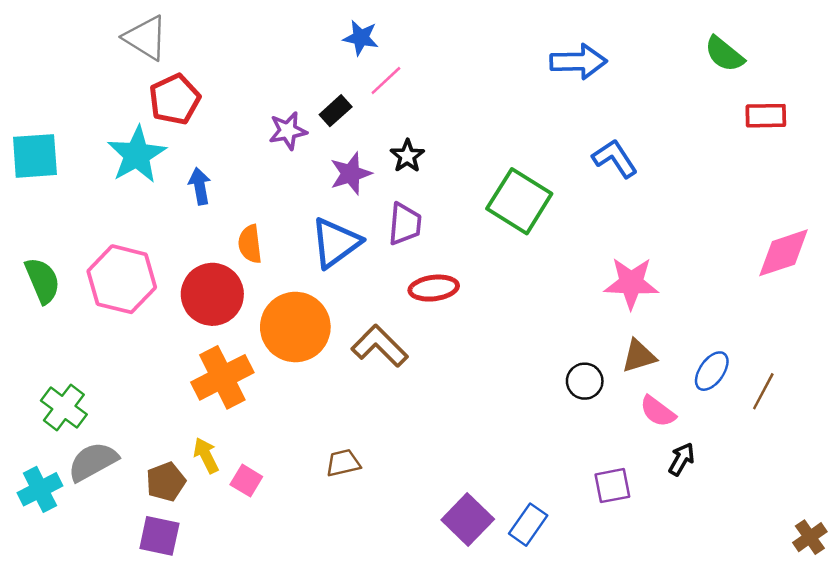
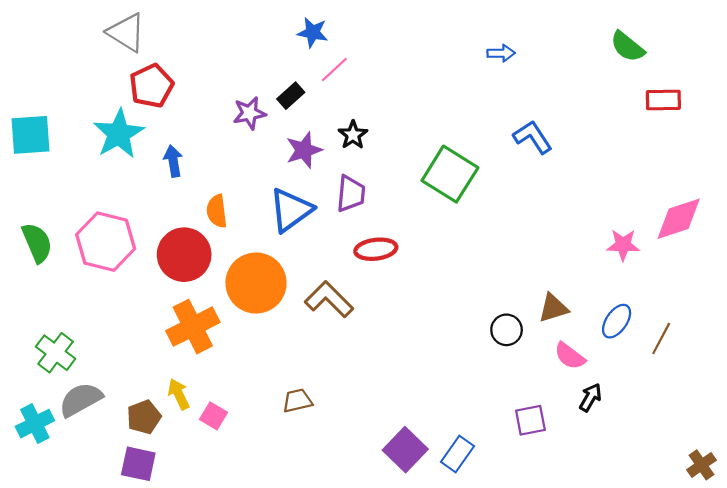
blue arrow: (578, 62) -> (501, 53), size x0.6
pink star: (631, 283) -> (623, 245), moved, size x0.7

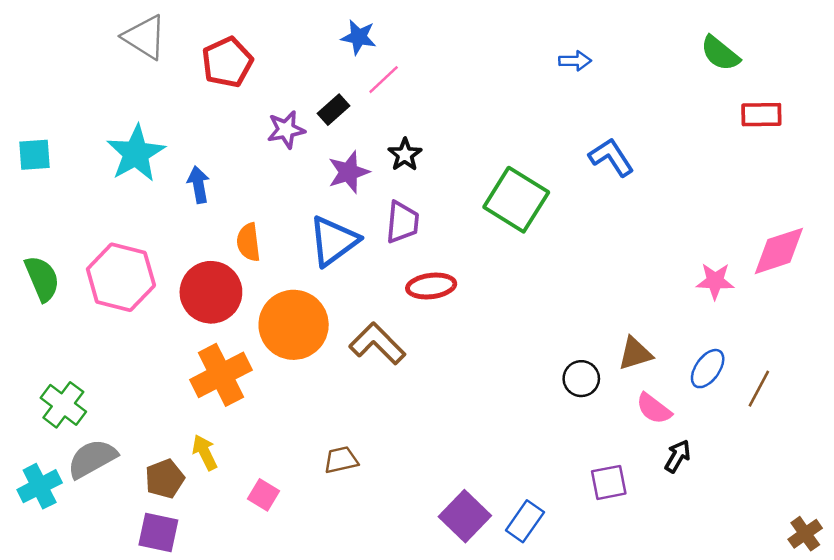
red pentagon: (151, 86) -> (227, 62), moved
cyan square: (31, 135) -> (35, 155), size x0.7
pink square: (214, 416) -> (264, 495), moved

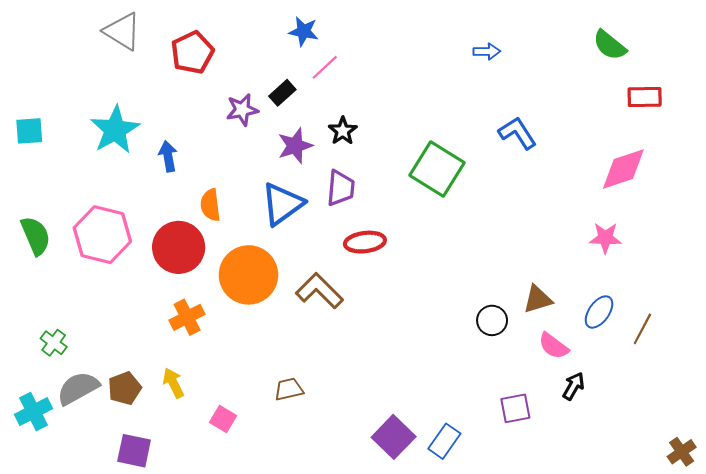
pink diamond: (779, 251) -> (623, 169), moved
orange cross: (221, 375) -> (187, 317), size x0.7
green cross: (63, 405) -> (54, 343), size x0.7
brown pentagon: (165, 479) -> (125, 388), moved

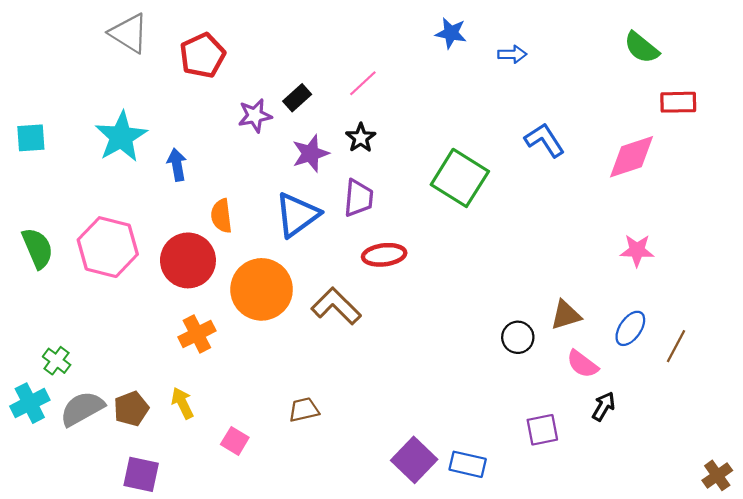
blue star: (304, 31) -> (451, 33), moved
pink line: (325, 67) -> (363, 83), moved
pink diamond: (623, 169) -> (631, 157), moved
cyan cross: (33, 412) -> (30, 403), moved
blue rectangle: (444, 441) -> (468, 464), turned 68

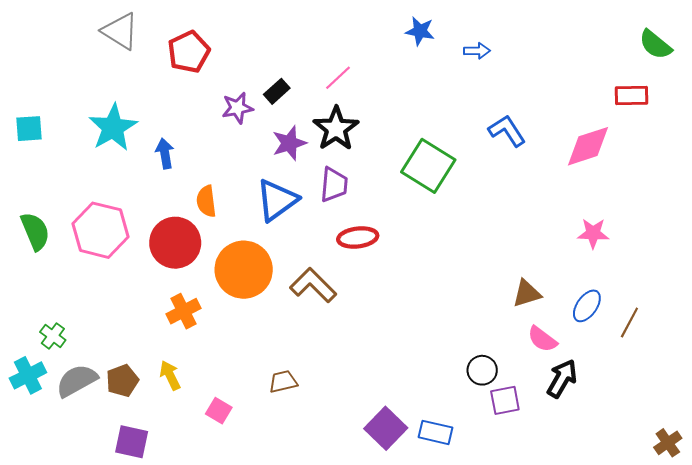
green semicircle: (641, 48) -> (655, 45), moved
black star: (361, 138) -> (336, 129), size x1.6
black circle: (518, 337) -> (482, 370), moved
black arrow: (604, 406) -> (562, 379), size x1.4

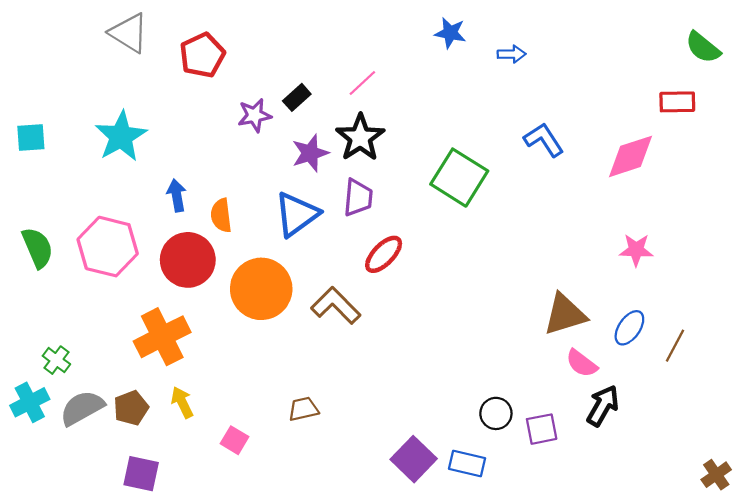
blue arrow: (165, 153) -> (177, 195), moved
red ellipse: (358, 237) -> (384, 254), turned -39
brown triangle: (527, 293) -> (565, 314), size x1.4
orange cross: (184, 311) -> (162, 337), moved, size x1.5
black circle: (482, 370) -> (496, 413), moved

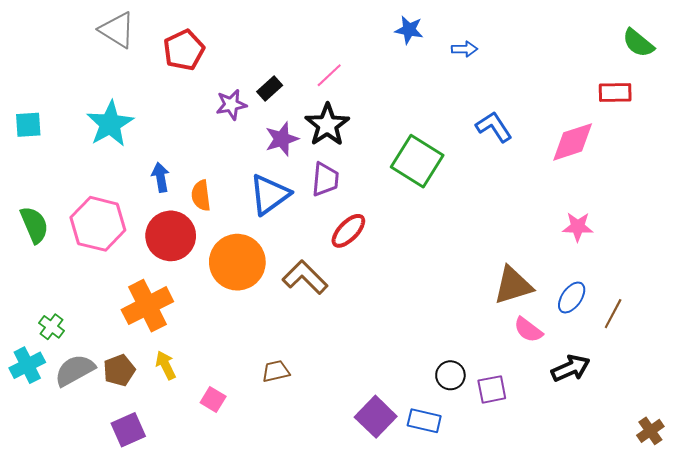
black arrow: (603, 406) -> (571, 368), moved, turned 36
purple square: (141, 474) -> (128, 430), turned -36

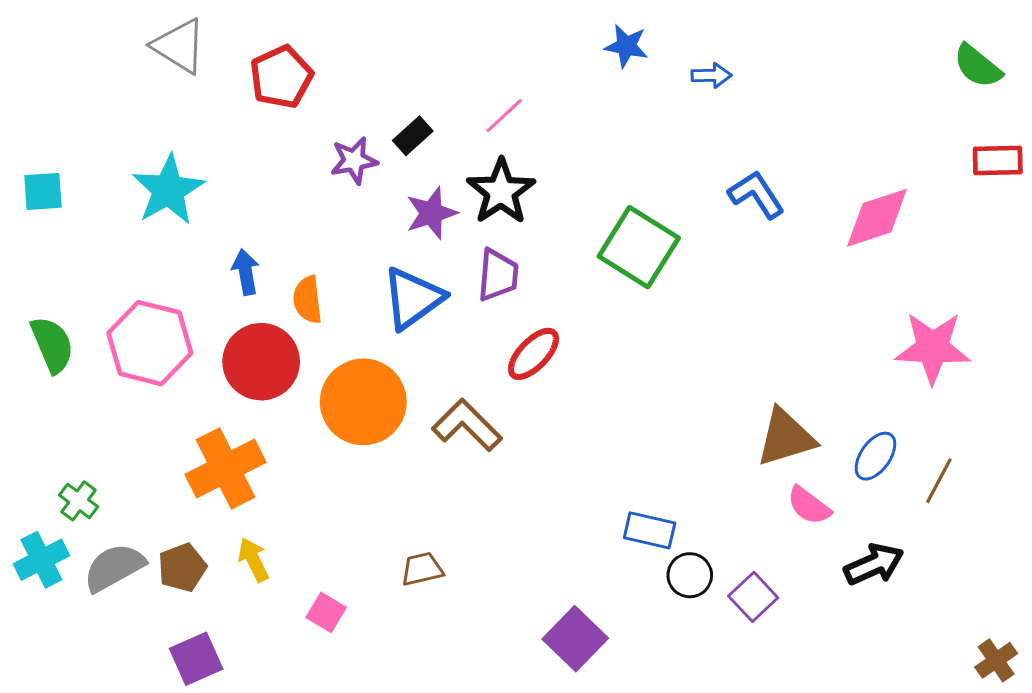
red rectangle: (615, 92) -> (998, 161), moved
pink star: (578, 227) -> (933, 348), moved, size x1.6
purple square: (492, 389) -> (753, 597), turned -32
blue rectangle: (424, 421) -> (650, 530), moved

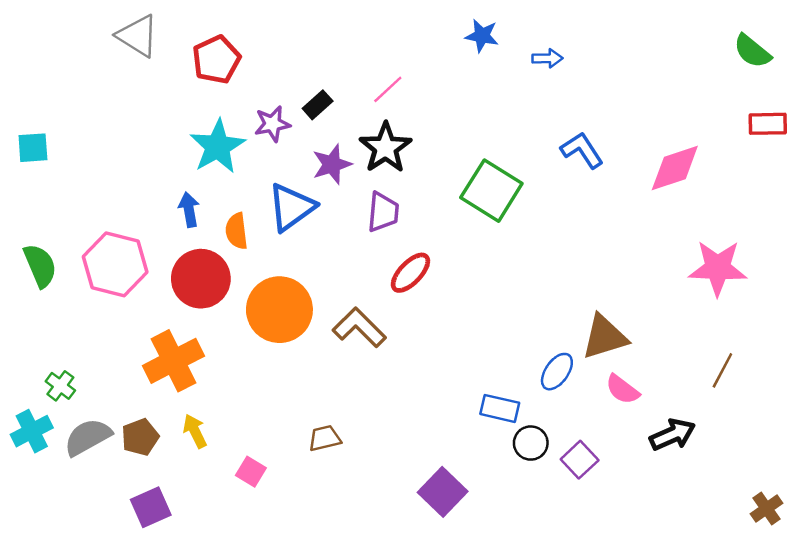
cyan star: (168, 190) -> (218, 146), moved
blue triangle: (413, 298) -> (291, 207), moved
blue ellipse: (875, 456) -> (557, 372), moved

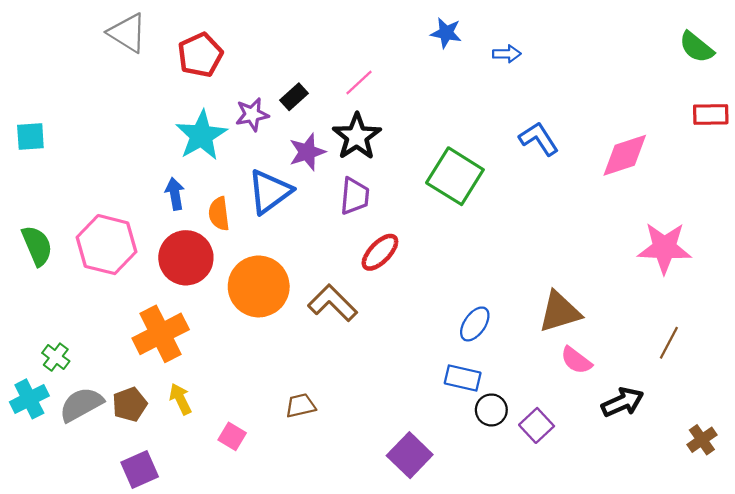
blue ellipse: (557, 372) -> (475, 324), moved
brown cross: (767, 509) -> (702, 440), moved

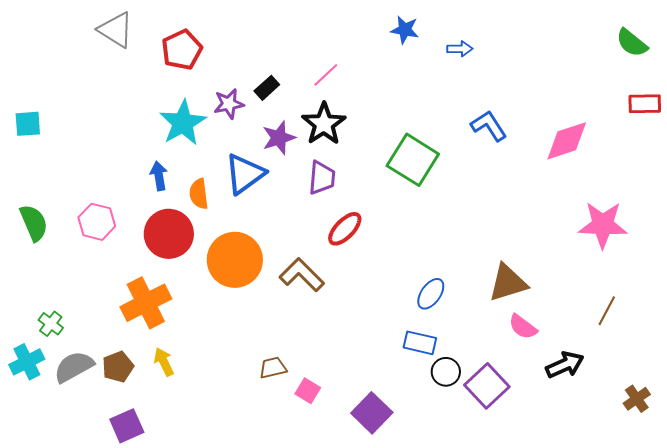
pink hexagon: (107, 245) -> (97, 222), size x0.7
purple square: (537, 425) -> (487, 386), size x1.4
pink square: (232, 436) -> (308, 391), moved

